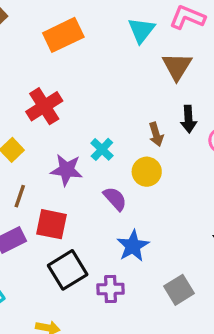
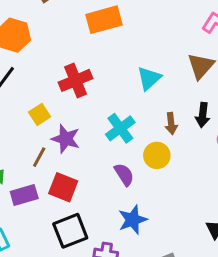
cyan triangle: (141, 30) -> (149, 78), moved
cyan cross: (102, 149) -> (120, 128), size x1.4
purple star: (67, 170) -> (66, 139), moved

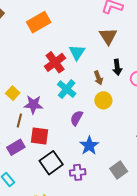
red cross: (76, 80) -> (55, 62), moved
yellow circle: (157, 155) -> (103, 100), moved
purple semicircle: (124, 175) -> (76, 118), turned -105

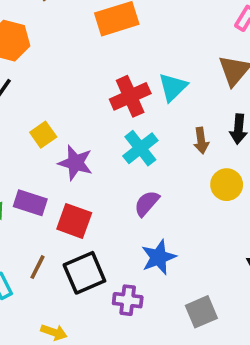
yellow circle: (103, 100) -> (227, 185), moved
brown line: (19, 121) -> (38, 267), moved
purple rectangle: (16, 147) -> (30, 203), moved, turned 36

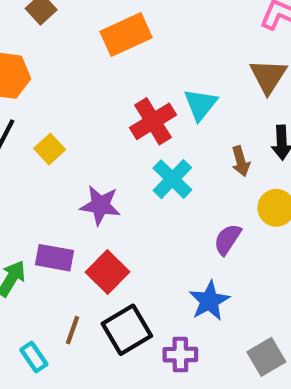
yellow square: (43, 135) -> (50, 149), moved
purple semicircle: (147, 203) -> (227, 239), moved
red square: (74, 221) -> (107, 272), turned 32

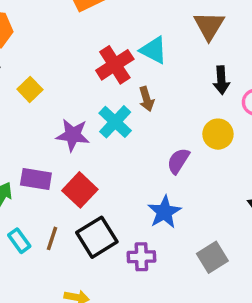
cyan triangle: (200, 104) -> (154, 50), turned -40
brown arrow: (241, 161) -> (146, 99), moved
cyan cross: (172, 179) -> (115, 122), moved
cyan rectangle: (34, 357) -> (19, 241), moved

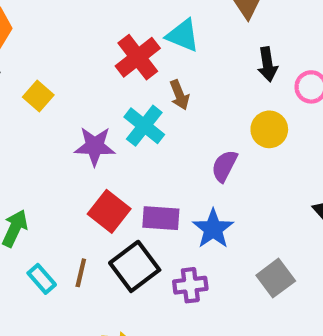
purple rectangle: (36, 179) -> (161, 218), moved

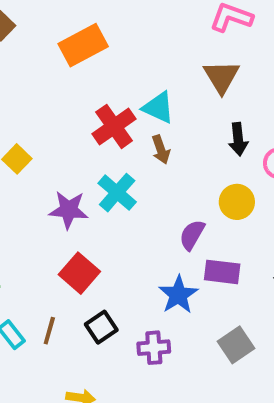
brown arrow: (179, 95) -> (161, 150), moved
purple rectangle: (161, 218) -> (222, 272), moved
black square: (135, 266) -> (101, 327), size x0.7

